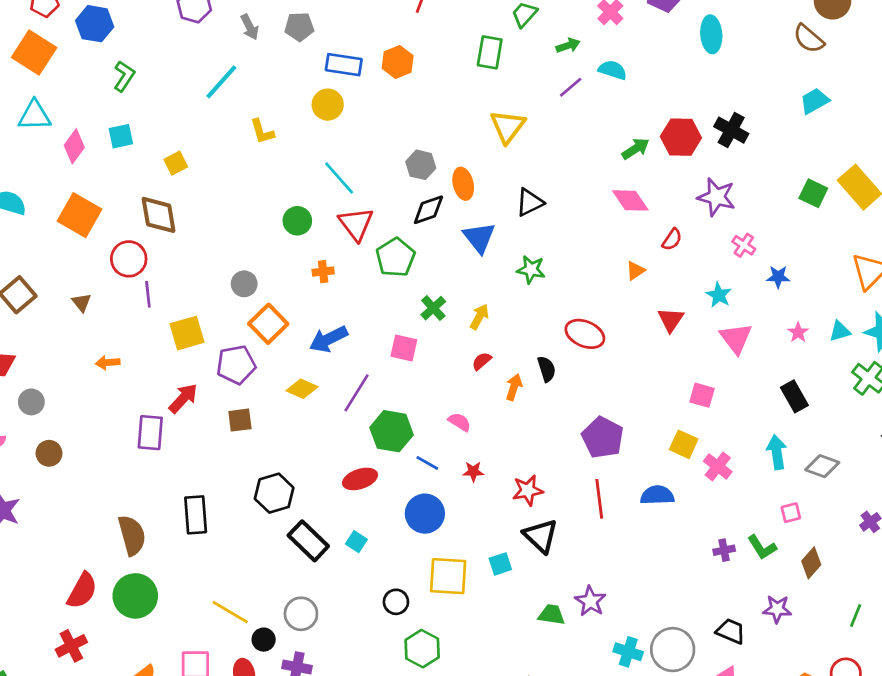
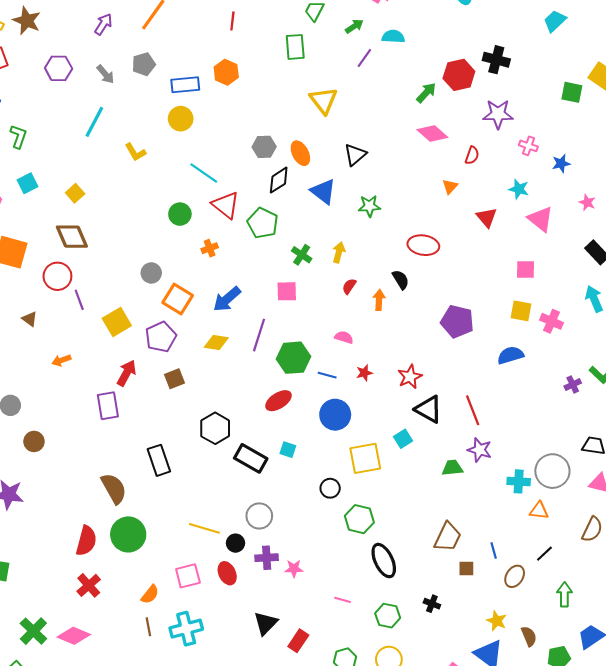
red line: (599, 499) -> (473, 410), moved

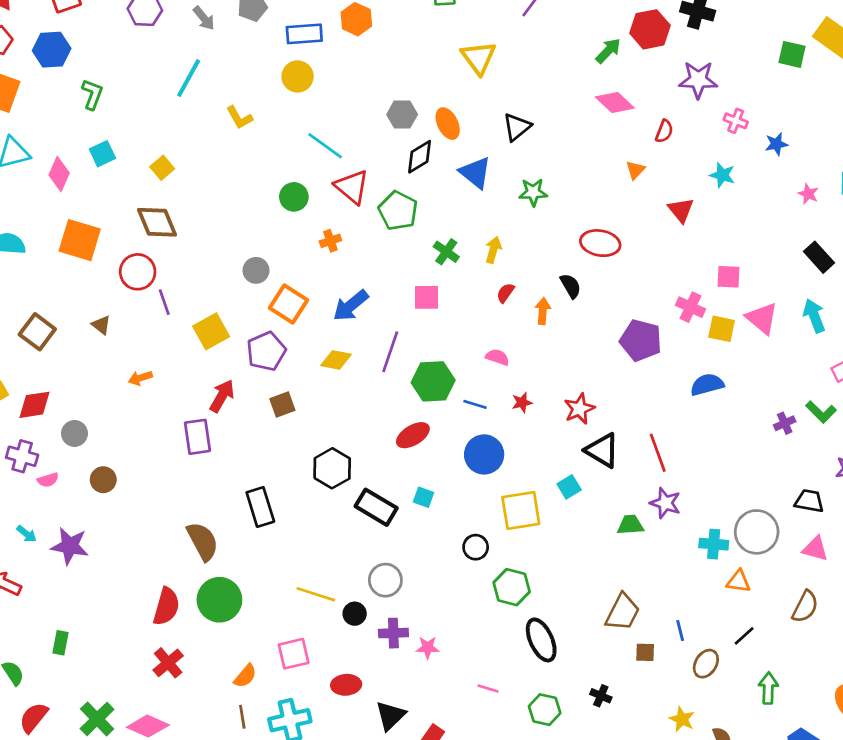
pink triangle: (540, 219) -> (762, 318), moved
pink cross: (551, 321) -> (691, 307), moved
red ellipse: (227, 573) -> (346, 685), moved, turned -70

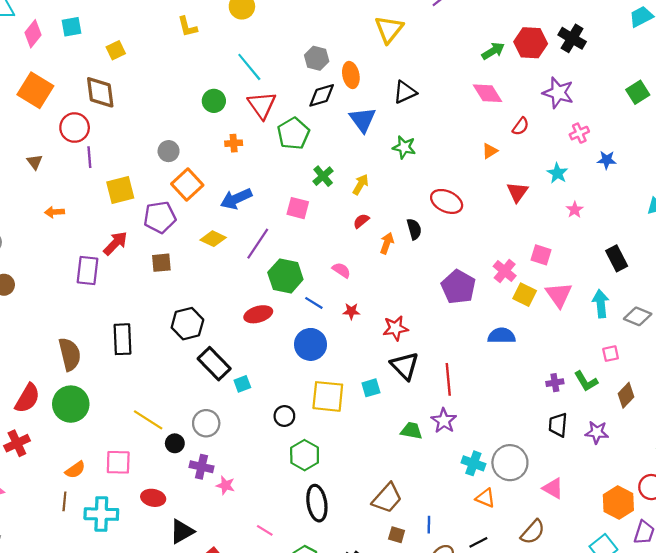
green square: (792, 54) -> (638, 92), turned 30
pink cross: (736, 121) -> (579, 133), turned 30
pink star: (808, 194) -> (575, 210), moved
cyan square: (423, 497) -> (242, 384), moved, turned 35
black trapezoid: (809, 501) -> (558, 425), moved, turned -110

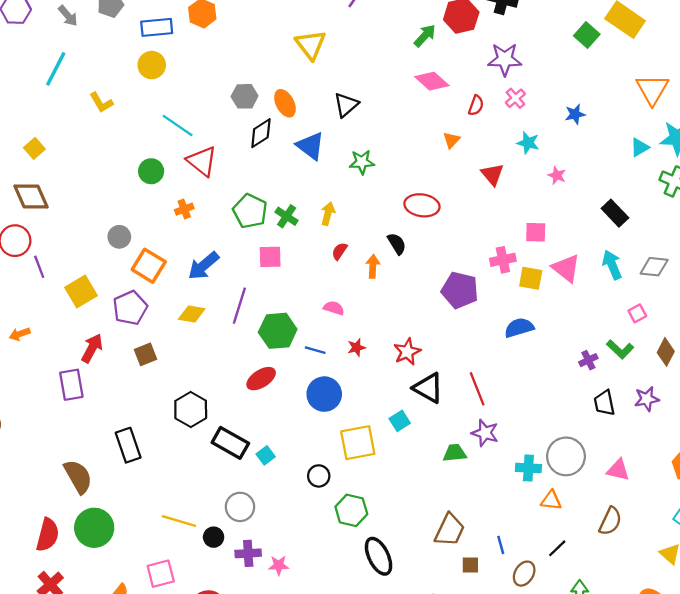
pink cross: (579, 133) -> (515, 98), moved
green pentagon: (293, 134) -> (250, 211), moved
pink cross: (505, 271) -> (503, 260), turned -35

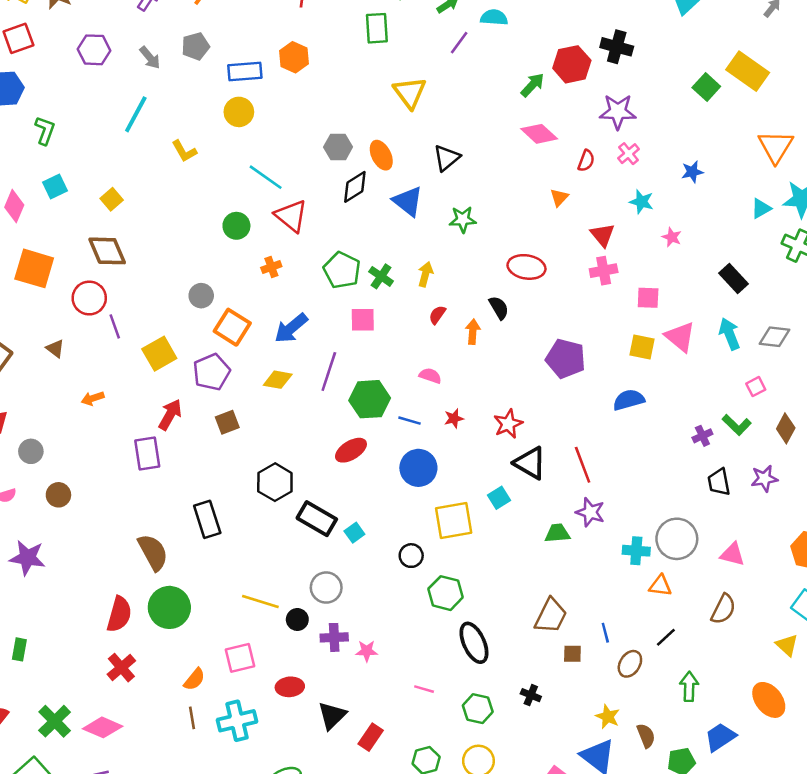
pink cross: (503, 260) -> (604, 271), moved

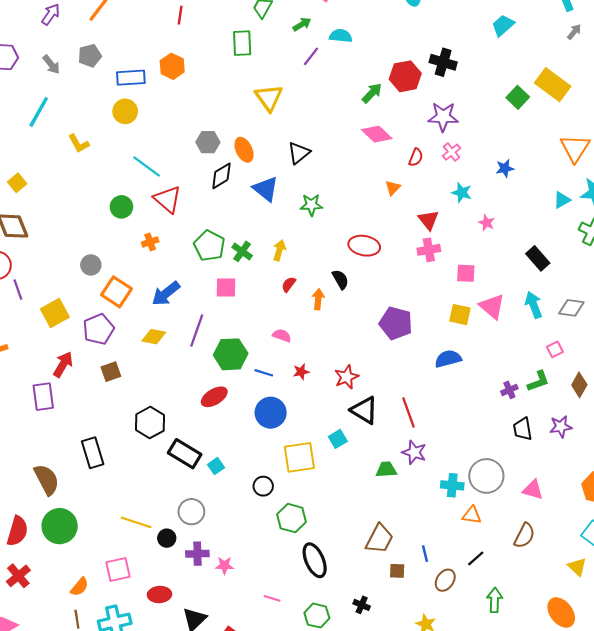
green L-shape: (737, 425) -> (538, 381), turned -65

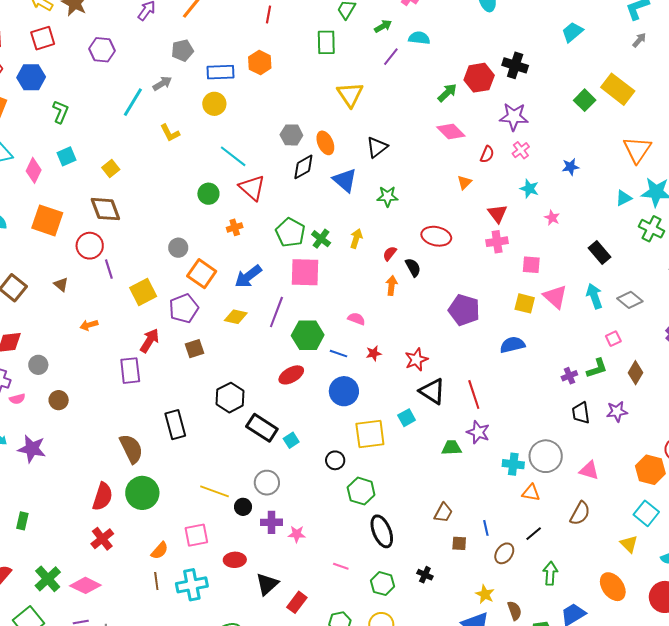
gray arrow: (51, 64) -> (162, 83), moved, turned -84
red semicircle: (289, 284) -> (390, 254), moved
pink square: (226, 288) -> (305, 272), size x1.5
gray diamond: (571, 308) -> (630, 300), turned 30
brown trapezoid: (379, 539) -> (443, 513), size x0.7

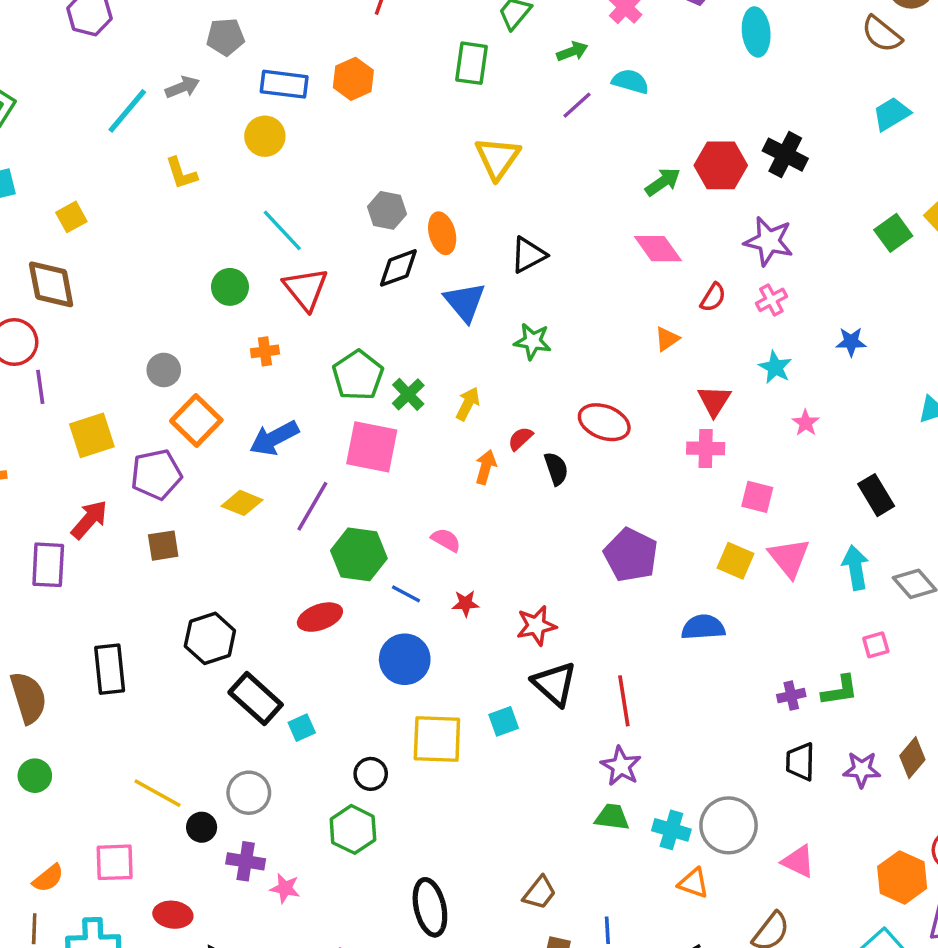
orange arrow: (392, 285) -> (486, 467), moved
brown diamond: (635, 373) -> (912, 758), moved
green trapezoid: (452, 448) -> (612, 817), moved
green hexagon: (361, 491) -> (353, 829), moved
green circle: (142, 493) -> (35, 776), size x0.6

